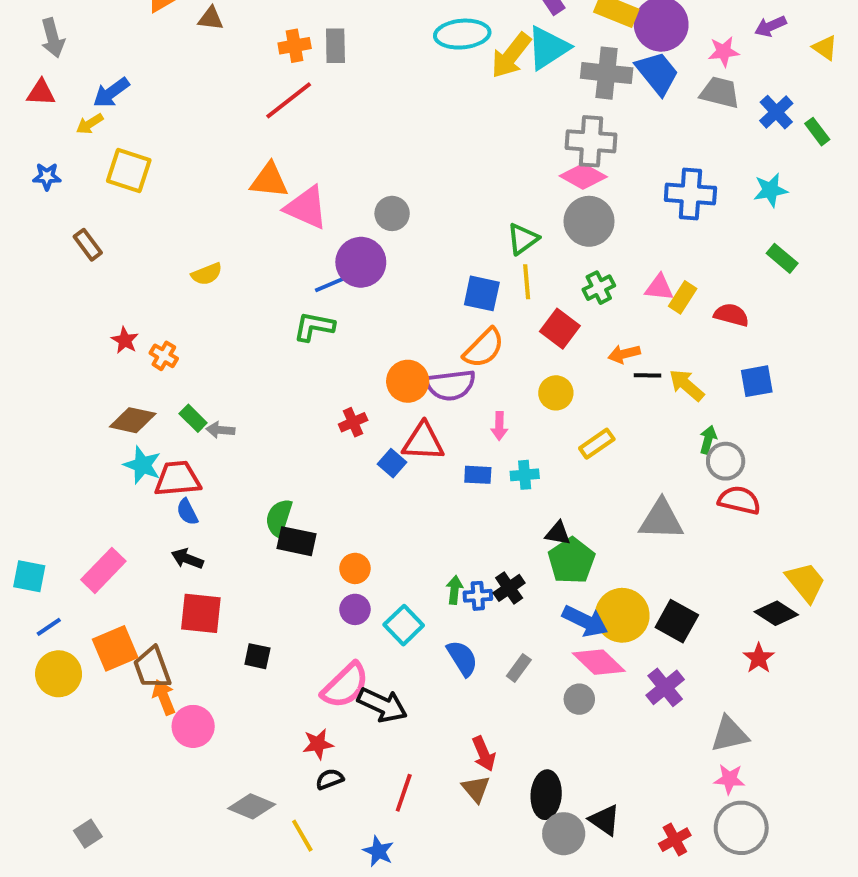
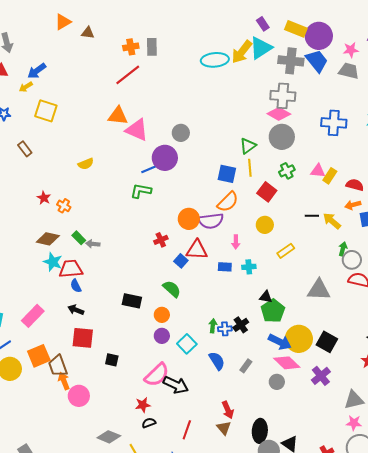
cyan ellipse: (462, 34) -> (215, 60), moved
orange arrow: (624, 354) -> (353, 205), moved
green semicircle: (279, 518) -> (172, 289), moved, turned 114

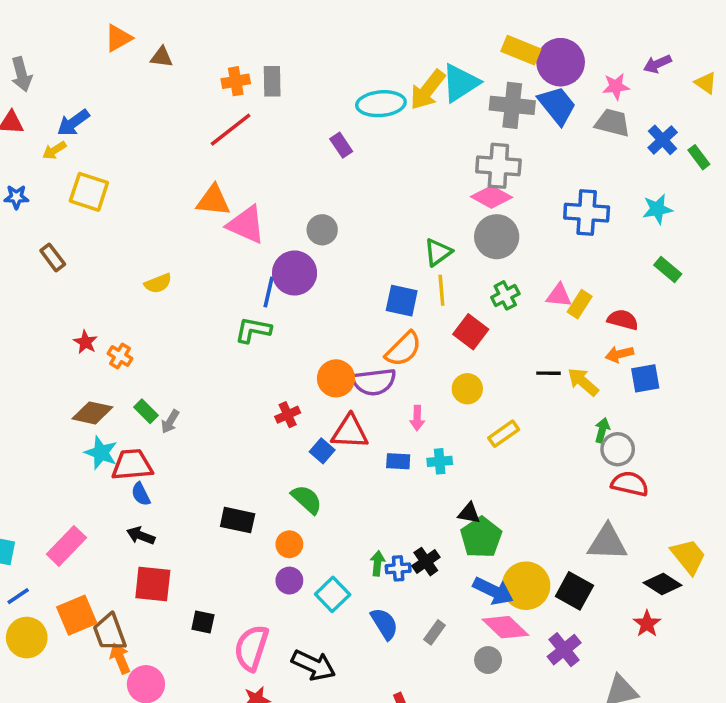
purple rectangle: (263, 24) -> (341, 145), moved
blue line: (150, 169) -> (269, 292), turned -54
gray arrow: (93, 244) -> (170, 422), turned -64
gray triangle: (319, 290) -> (607, 543), moved
pink semicircle: (157, 375) -> (251, 648), moved, turned 152

